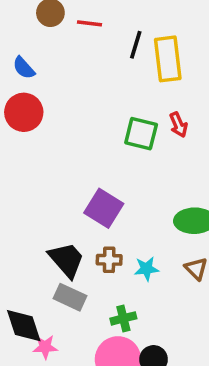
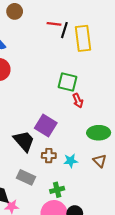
red line: (90, 23) -> (54, 24), moved
red arrow: (178, 125) -> (78, 101), moved
black trapezoid: (66, 260) -> (24, 141), moved

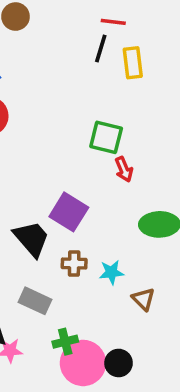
red line: (54, 24) -> (113, 22), moved
yellow rectangle: (83, 38) -> (133, 63), size x0.7
brown triangle: (100, 161) -> (143, 299), moved
green cross: (57, 190) -> (65, 342), moved

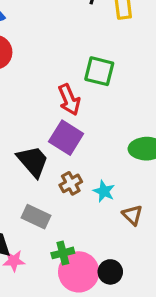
red arrow: (124, 169) -> (69, 100), moved, size x1.4
brown cross: (74, 263) -> (71, 183), turned -30
cyan star: (111, 272) -> (104, 191), turned 30

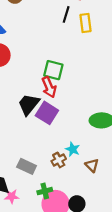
green square: (99, 71) -> (53, 70), moved
black trapezoid: (33, 161) -> (29, 104), moved, turned -100
brown cross: (71, 183) -> (59, 160), moved

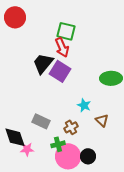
brown cross: (59, 160) -> (71, 127), moved

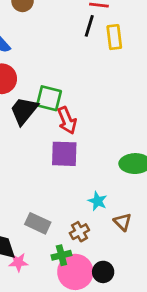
green square: (66, 31) -> (49, 98), moved
black trapezoid: (43, 63) -> (24, 111), moved
purple square: (60, 71) -> (64, 154), turned -30

